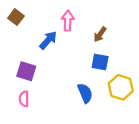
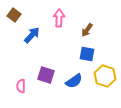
blue arrow: (48, 40) -> (32, 35), moved
purple square: (26, 71) -> (46, 75), moved
blue semicircle: (85, 93) -> (74, 81), turned 78

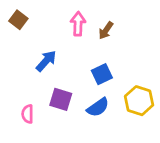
brown arrow: (87, 30) -> (106, 30), moved
blue arrow: (32, 35) -> (46, 61), moved
blue square: (87, 54) -> (102, 74), moved, turned -35

